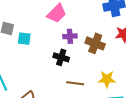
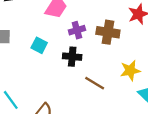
cyan square: (24, 39) -> (39, 45), moved, turned 32
brown line: (75, 83) -> (95, 83), turned 36

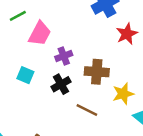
brown cross: (108, 32) -> (97, 72), moved
black cross: (72, 57) -> (61, 84), turned -30

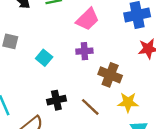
pink trapezoid: (40, 34) -> (87, 19), moved
black cross: (61, 84) -> (56, 100), moved

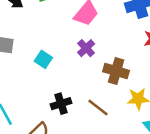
purple cross: (84, 51) -> (86, 48), turned -35

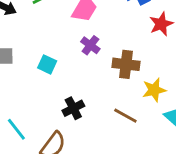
brown line: (98, 108) -> (125, 116), moved

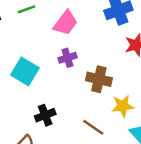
purple cross: (90, 45) -> (67, 58), turned 30
cyan square: (47, 64) -> (25, 71), size x1.5

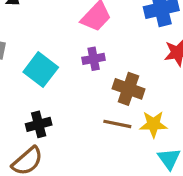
black cross: (45, 115) -> (39, 124), moved
brown line: (93, 127) -> (117, 124), moved, turned -30

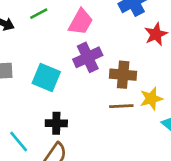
purple cross: (94, 59) -> (88, 57), size x1.5
black cross: (39, 124) -> (56, 123), turned 30

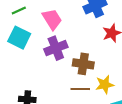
pink trapezoid: (81, 22) -> (52, 19), turned -65
cyan square: (46, 77) -> (19, 38), moved

